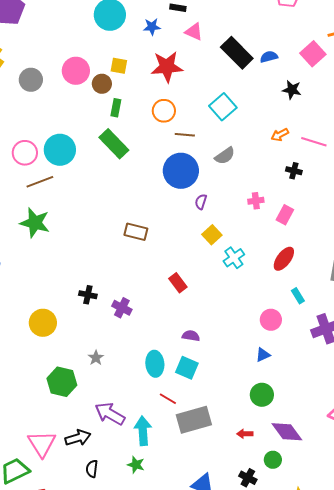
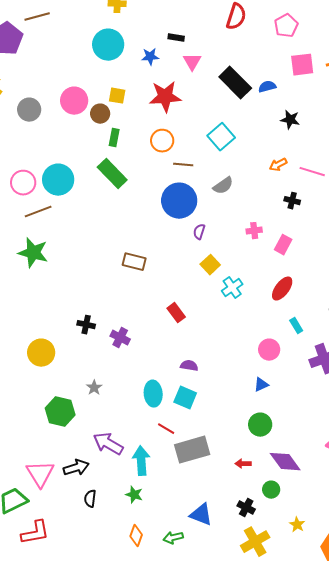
pink triangle: (194, 32) -> (192, 62), turned 36
pink square: (313, 54) -> (302, 65), moved, turned 35

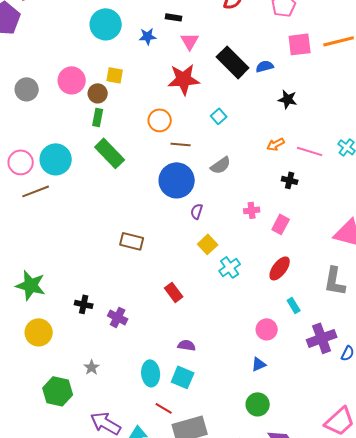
red star: (165, 97) -> (184, 79), moved
cyan square: (221, 137) -> (219, 116), size x0.6
green rectangle: (114, 138) -> (98, 117), moved
green star: (33, 253) -> (31, 285), moved

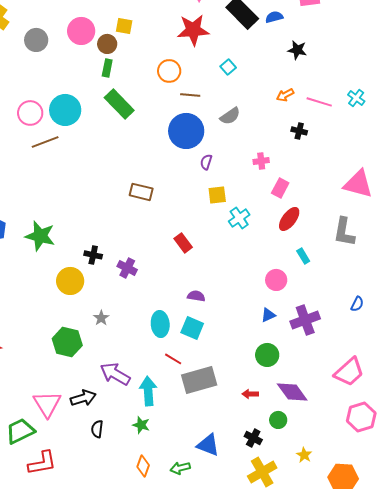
pink rectangle: (281, 224) -> (280, 188), moved
yellow square: (208, 244) -> (217, 195), turned 36
yellow circle: (39, 332) -> (70, 281), moved
purple cross: (322, 338) -> (305, 320), moved

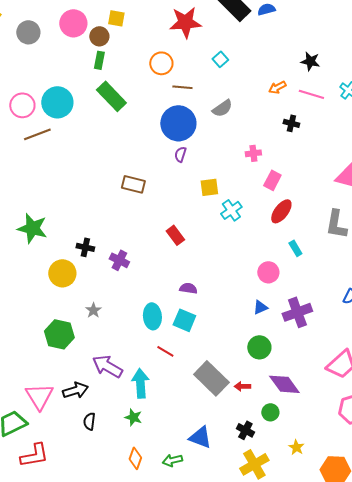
black star: (297, 50) -> (310, 61), moved
purple semicircle: (206, 162) -> (180, 154), moved
gray rectangle: (199, 380) -> (211, 378), moved, turned 60

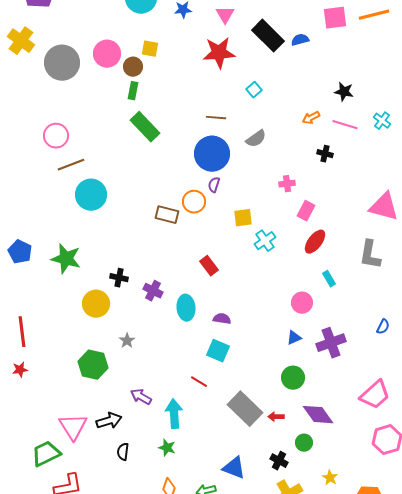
gray circle: (28, 32) -> (62, 63), size x1.5
orange circle: (161, 63) -> (194, 202), moved
cyan circle: (57, 102) -> (91, 195), moved
cyan ellipse: (152, 316) -> (186, 308), moved
purple arrow: (107, 366) -> (141, 397), size x0.7

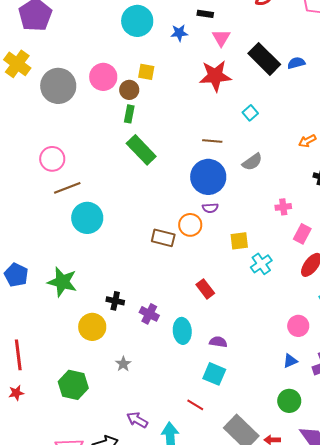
purple semicircle: (214, 185) -> (210, 208), turned -112
green hexagon: (93, 365) -> (73, 385), moved

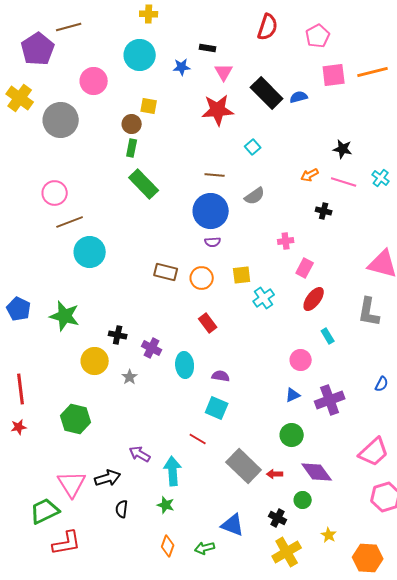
pink circle: (103, 77) -> (94, 81), moved
orange circle: (190, 225) -> (202, 278), moved
gray star: (123, 364) -> (130, 377), moved

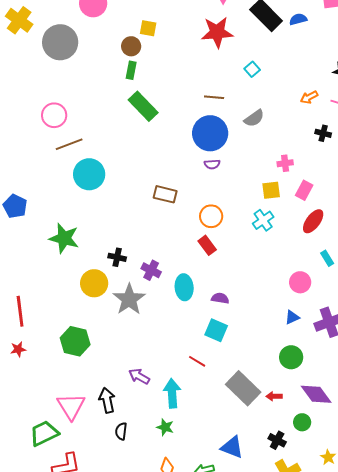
yellow square: (242, 275) -> (271, 190), moved
orange circle: (202, 278) -> (211, 216), moved
blue pentagon: (19, 309) -> (15, 206), moved
gray star: (130, 377) -> (129, 299), size x2.0
black arrow: (108, 478) -> (107, 400), turned -85

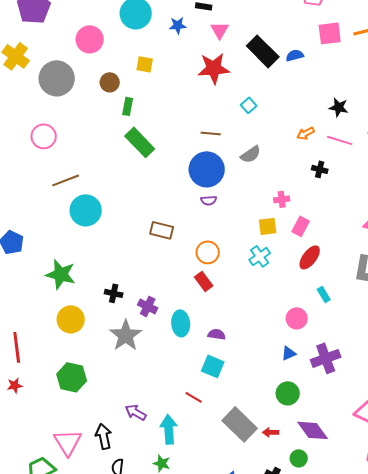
brown circle: (131, 46) -> (110, 82), moved
pink circle: (54, 115) -> (44, 136), moved
yellow circle: (94, 283) -> (71, 319), moved

